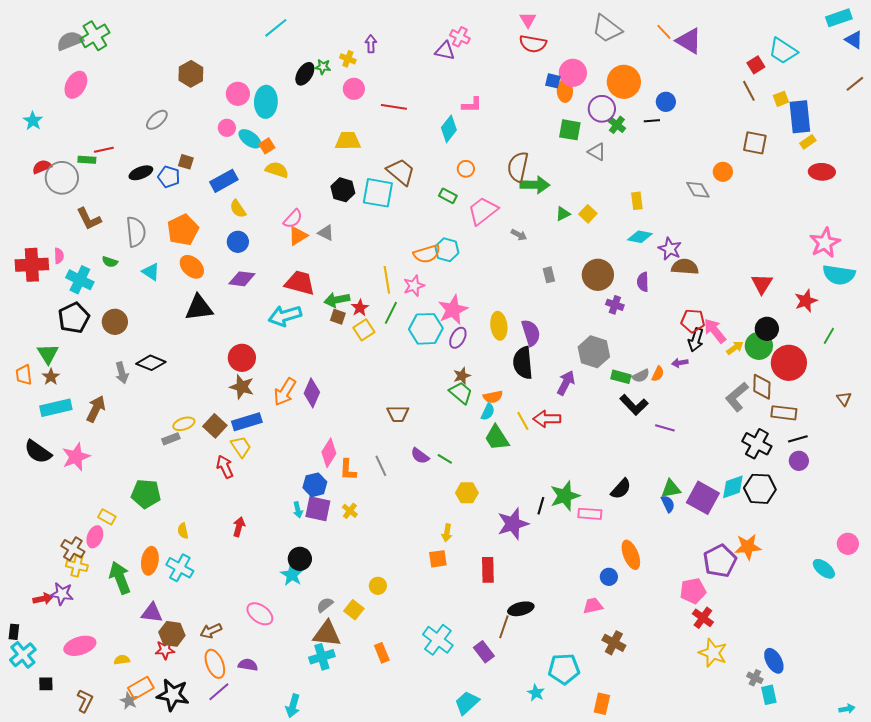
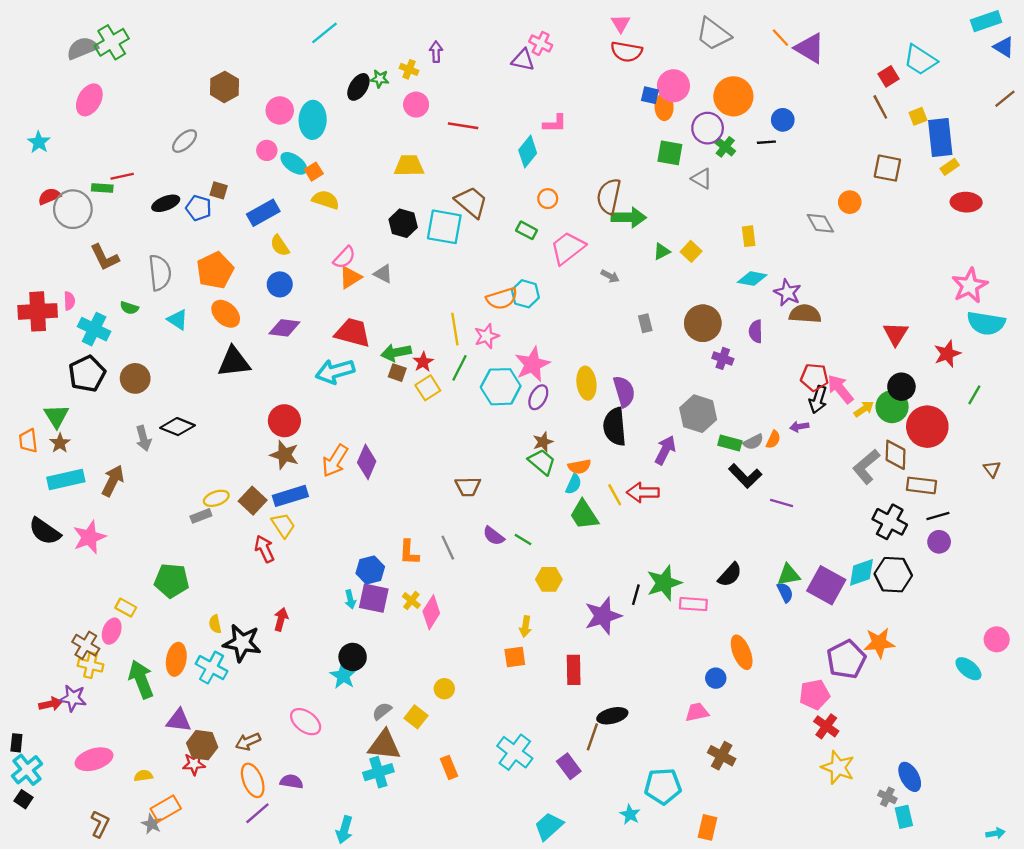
pink diamond: (329, 453) -> (431, 612), moved
black square: (46, 684) -> (24, 799), moved, turned 35
black star: (173, 695) -> (242, 643), moved

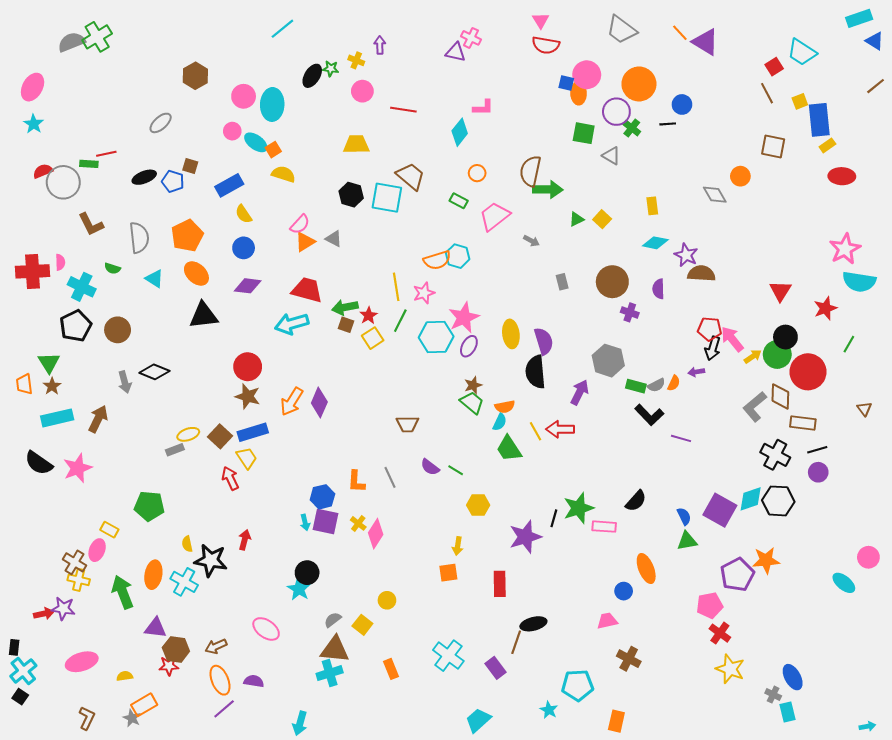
pink ellipse: (89, 100) -> (33, 87), moved
green triangle: (789, 575) -> (687, 541), moved

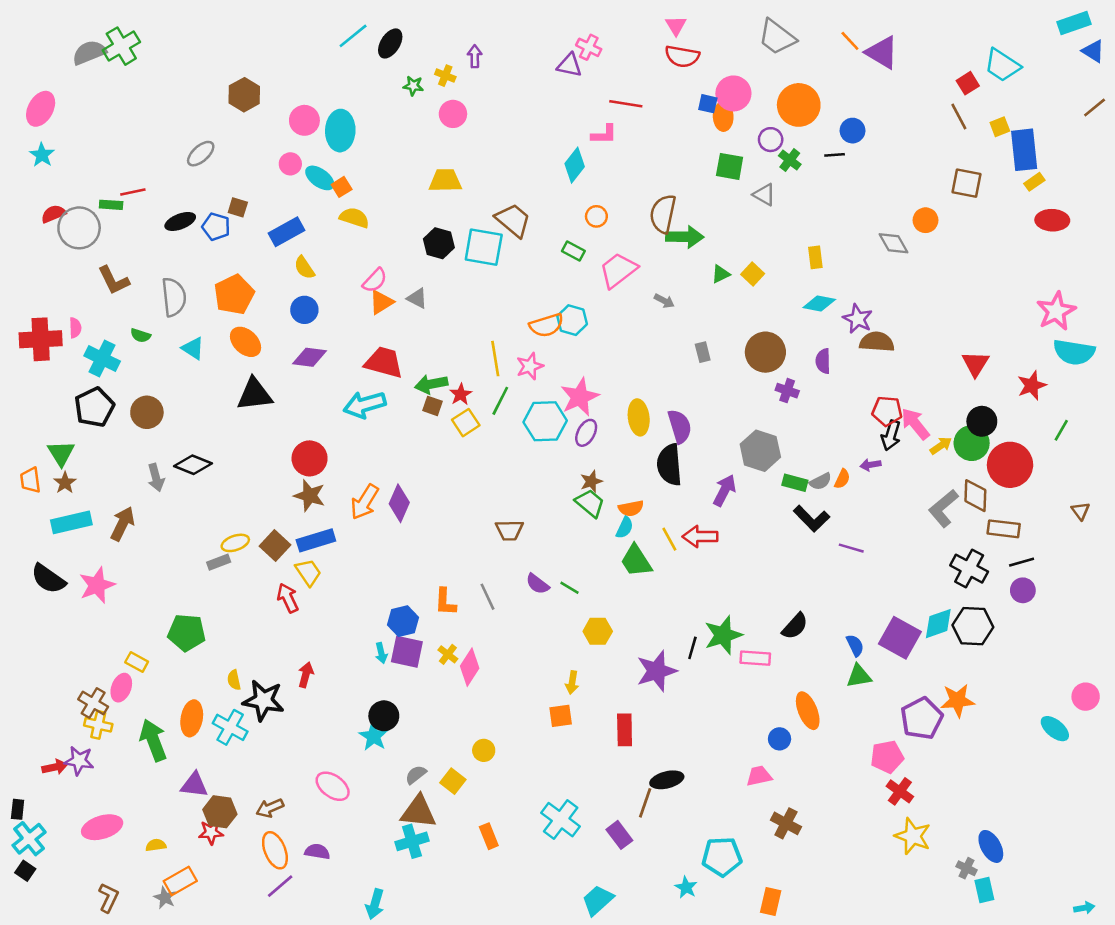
black ellipse: (312, 76) -> (390, 43), moved
red line: (403, 110) -> (626, 104), moved
purple circle: (616, 112) -> (771, 140), size x0.7

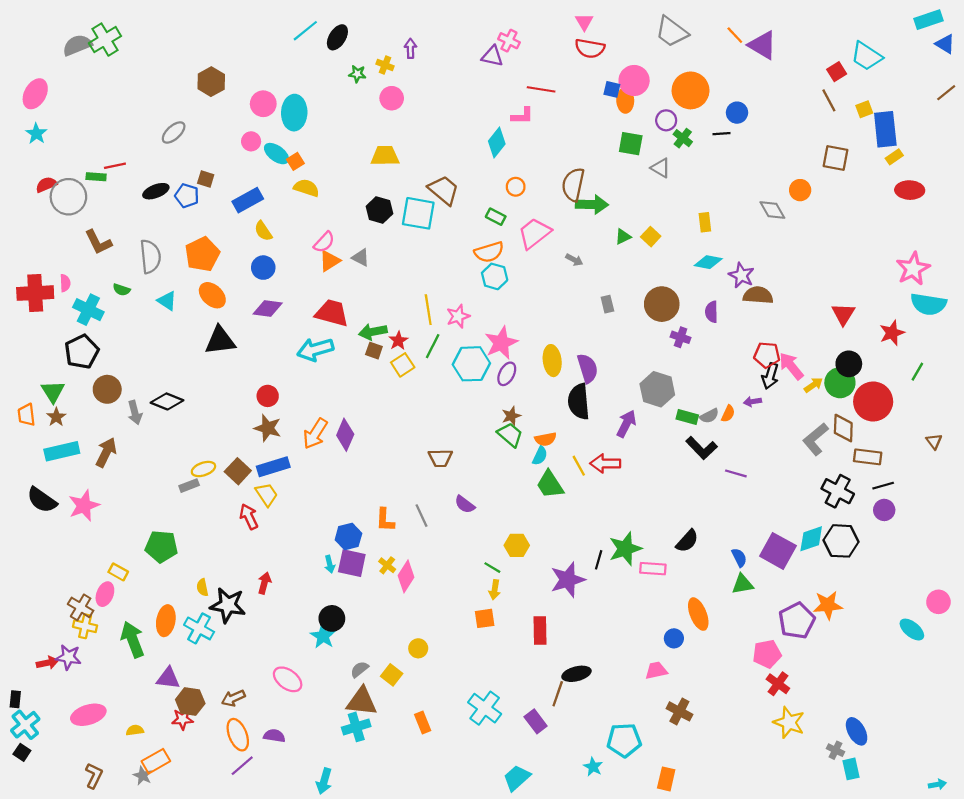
orange semicircle: (546, 325) -> (489, 252), moved
brown circle: (147, 412) -> (107, 389), moved
red circle: (310, 458) -> (268, 396), size x0.7
green line: (569, 588) -> (492, 568), moved

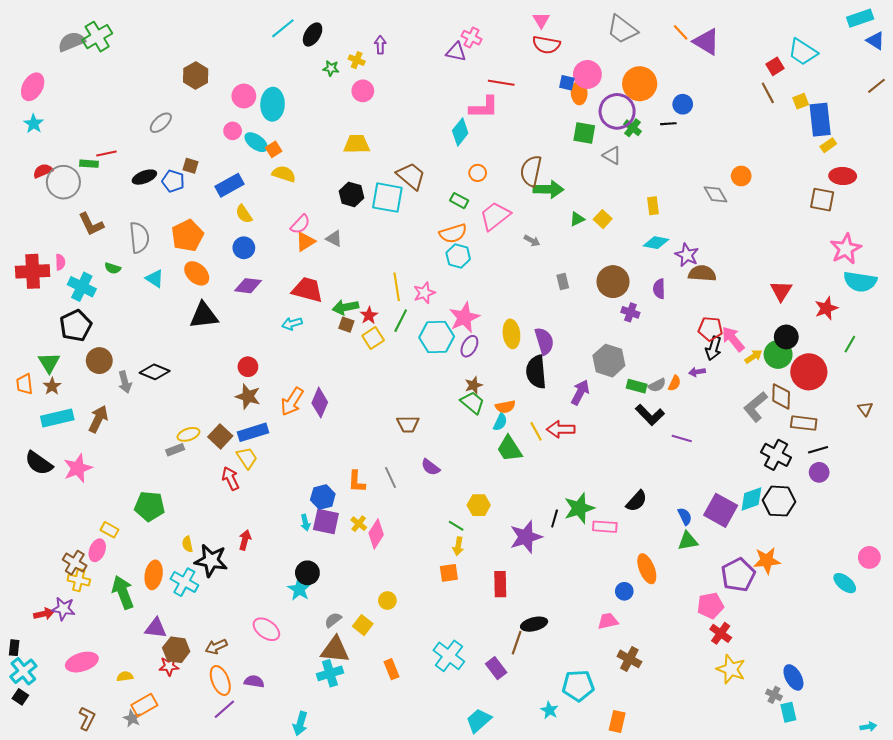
pink L-shape: (522, 116) -> (484, 107), size x1.4
purple circle: (666, 120) -> (617, 111), size x1.8
brown square: (836, 158) -> (822, 200), moved
cyan arrow: (315, 349) -> (292, 324), size x0.6

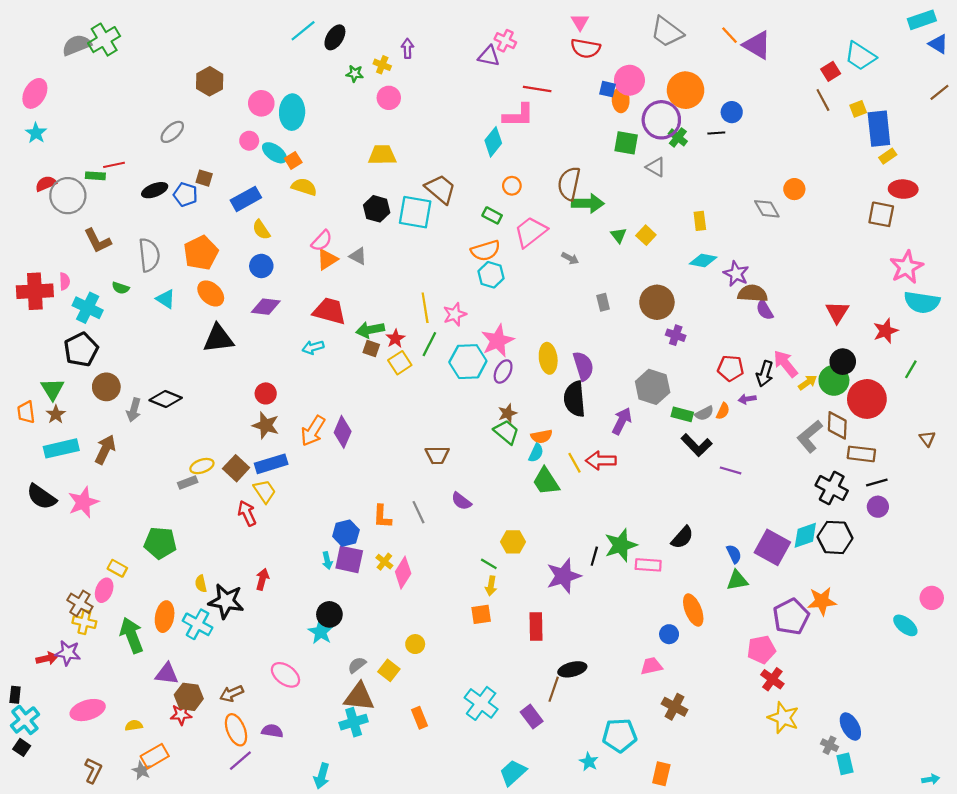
green triangle: (577, 219) -> (618, 235), turned -42
purple semicircle: (659, 289) -> (765, 310), moved, turned -30
red pentagon: (710, 329) -> (731, 368), moved
gray arrow: (125, 382) -> (134, 410), turned 30

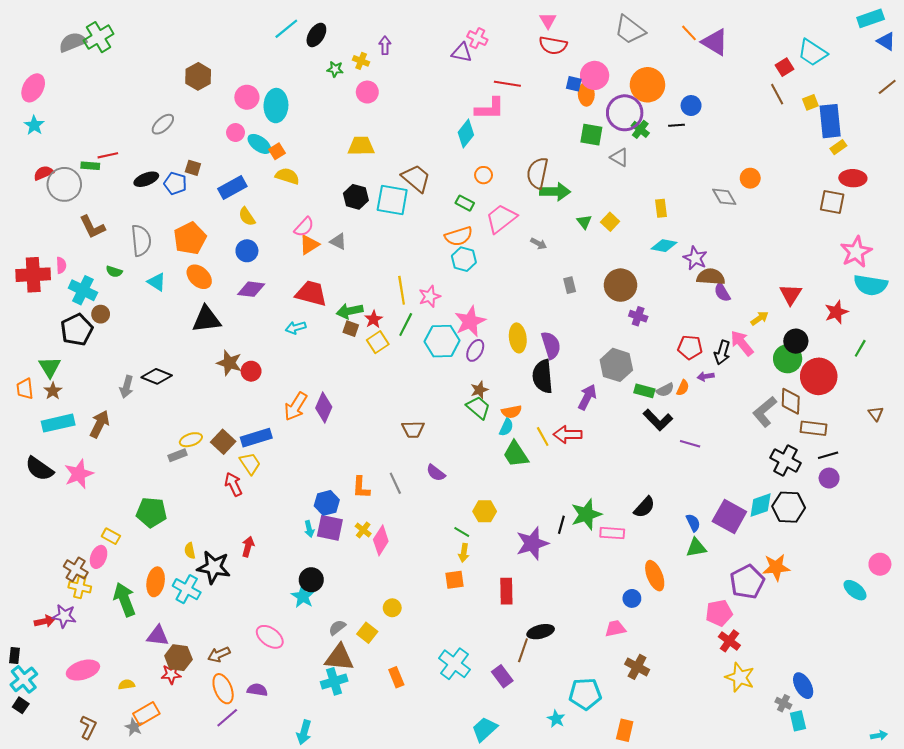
yellow arrow: (808, 382) -> (760, 318), moved
brown circle: (106, 387) -> (101, 314), moved, size x0.7
brown star: (266, 425) -> (229, 363), moved

